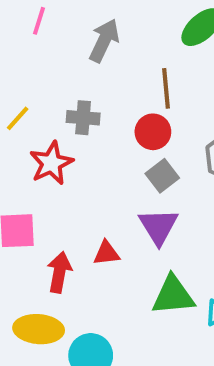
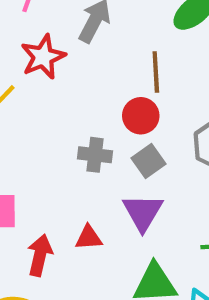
gray cross: (83, 118) -> (95, 155), moved
red star: (51, 163) -> (43, 57), moved

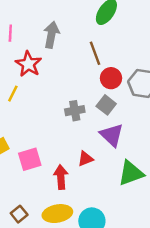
red circle: (141, 116) -> (111, 78), moved

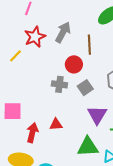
gray arrow: (51, 35) -> (63, 32), moved
red circle: (111, 78) -> (74, 64), moved
purple triangle: (112, 135) -> (97, 115), moved

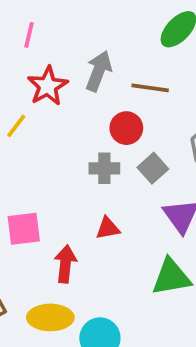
brown line: (89, 45) -> (150, 88), turned -72
red triangle: (56, 124) -> (108, 228), moved

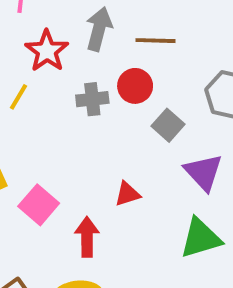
gray cross: (104, 168) -> (92, 99), moved
pink square: (24, 229) -> (39, 205), turned -36

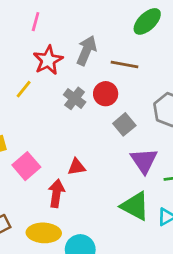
gray cross: (92, 99) -> (75, 98), turned 35
red triangle: (127, 194) -> (77, 167), moved
green triangle: (201, 238) -> (135, 206), turned 36

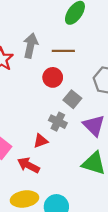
gray cross: (75, 98) -> (58, 122), moved
red arrow: (56, 193) -> (29, 165), turned -60

